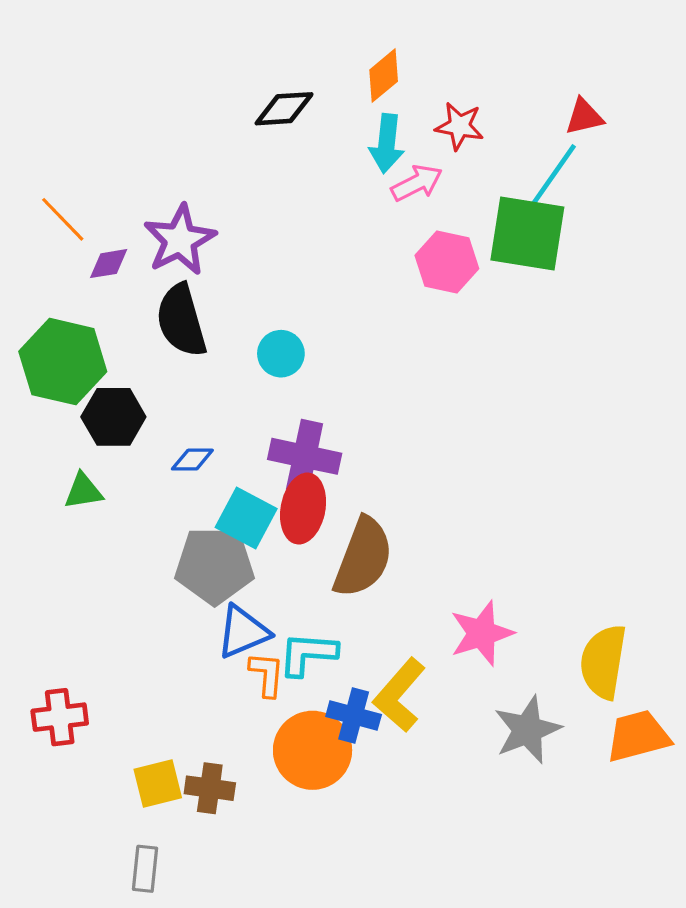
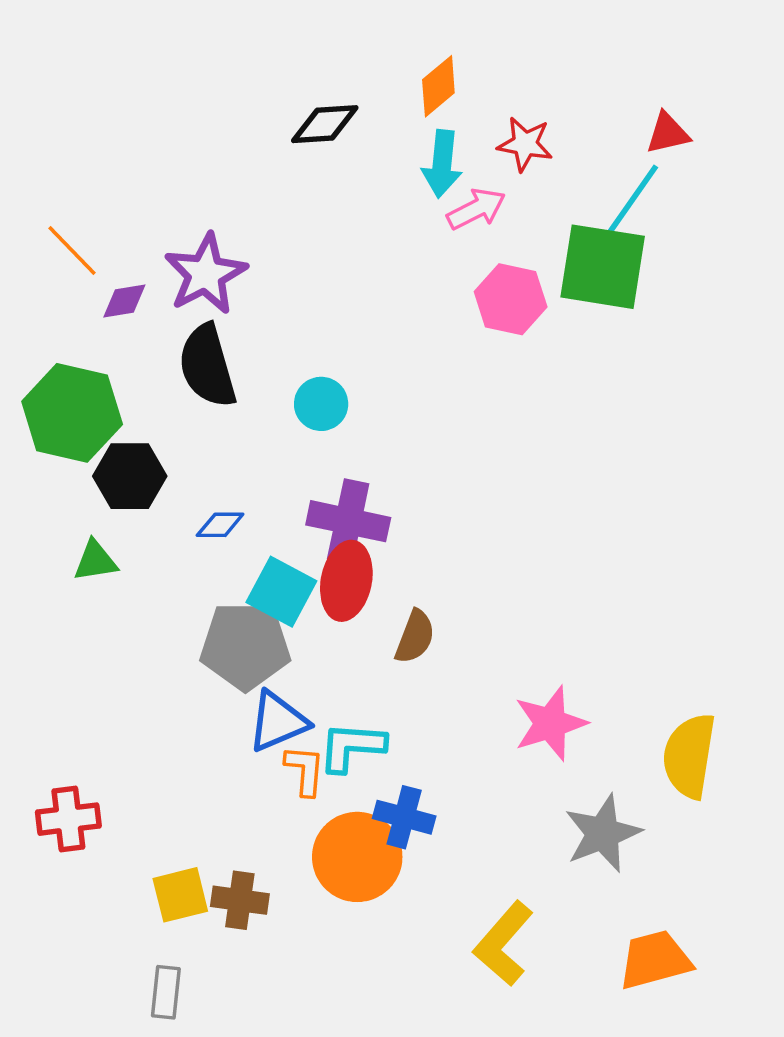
brown semicircle: (363, 558) -> (415, 637), size x0.6
yellow L-shape: (399, 695) -> (503, 944), moved
orange trapezoid: (638, 736) -> (655, 960), moved

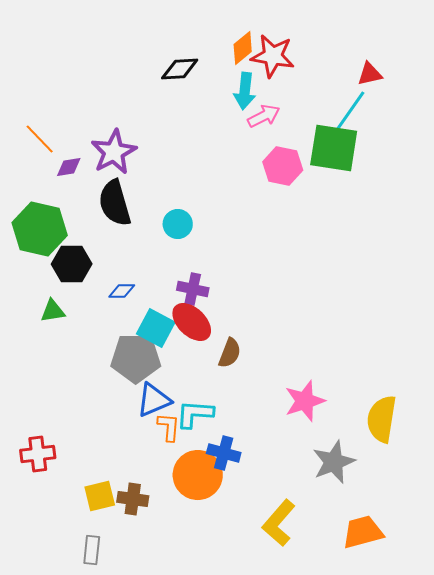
red star: (525, 144) -> (273, 56), moved, size x1.4
purple cross: (348, 521) -> (193, 289), size x0.7
red ellipse: (346, 581) -> (192, 322), turned -57

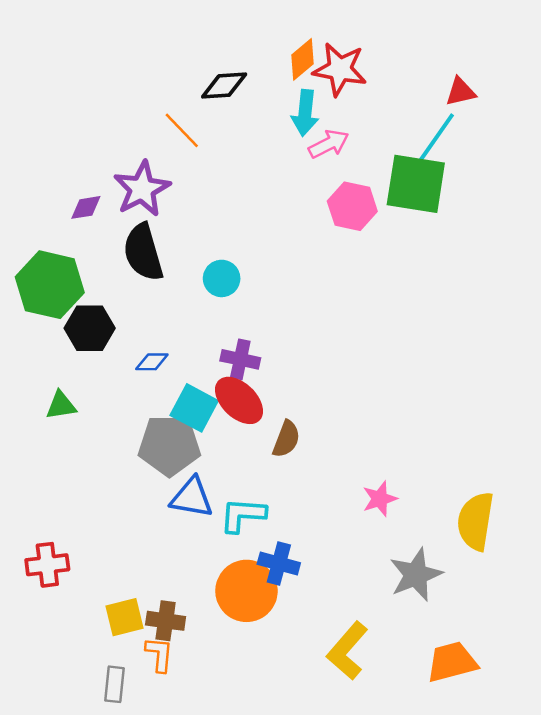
orange line: (40, 139) -> (182, 130), moved
green triangle: (53, 311) -> (61, 405), moved
blue triangle: (154, 400) -> (192, 498), turned 33
pink star: (305, 401) -> (380, 499), size x0.7
orange L-shape: (169, 427) -> (159, 654), moved

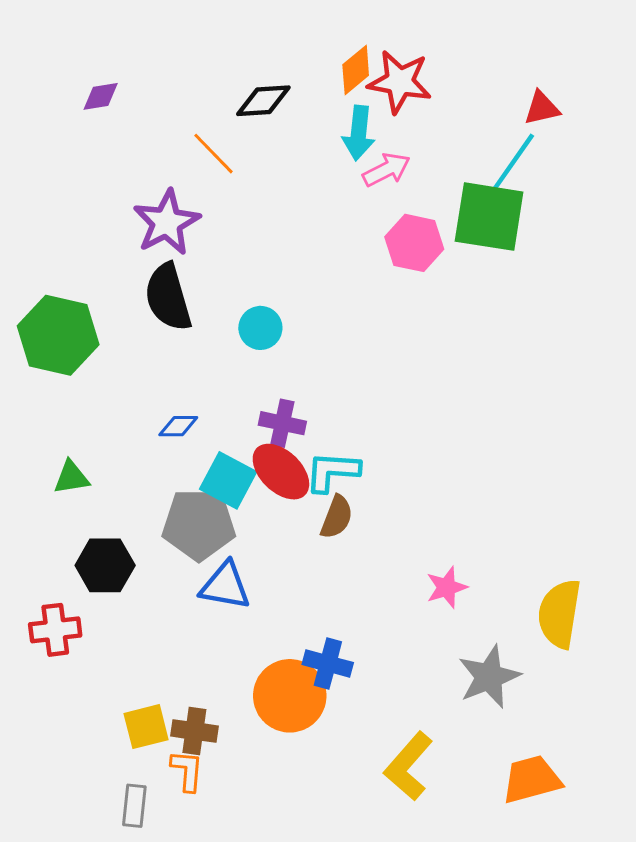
purple diamond: (86, 207) -> (101, 96), moved
black hexagon: (90, 328) -> (105, 565), moved
cyan L-shape: (243, 515) -> (332, 472), moved
red cross: (47, 565) -> (55, 630), moved

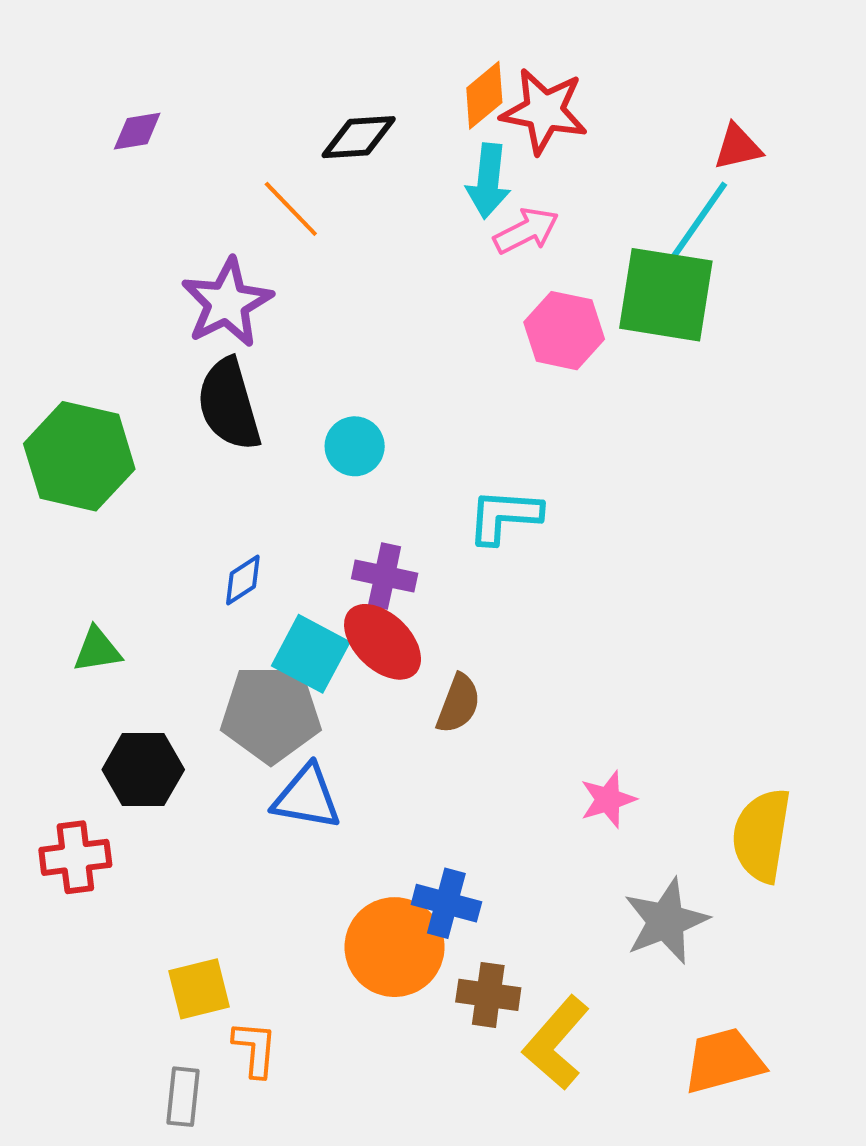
blue diamond: (178, 426) -> (243, 580), turned -33
cyan L-shape: (332, 472) -> (504, 516), moved
brown cross: (194, 731) -> (488, 995), moved

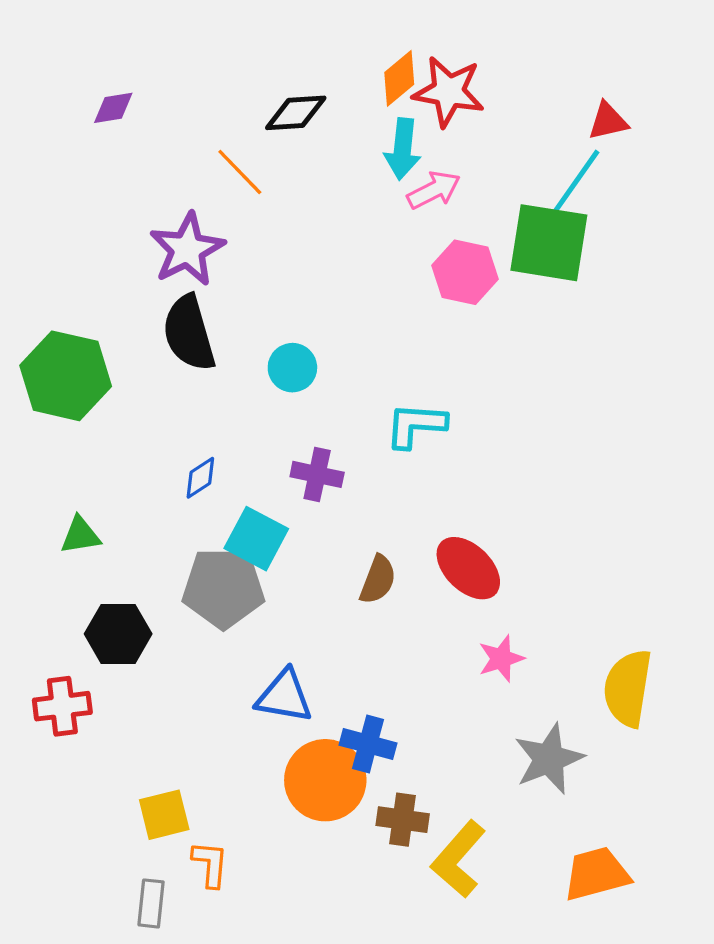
red ellipse: (383, 642) -> (468, 568), moved
blue triangle: (307, 797) -> (284, 696), moved

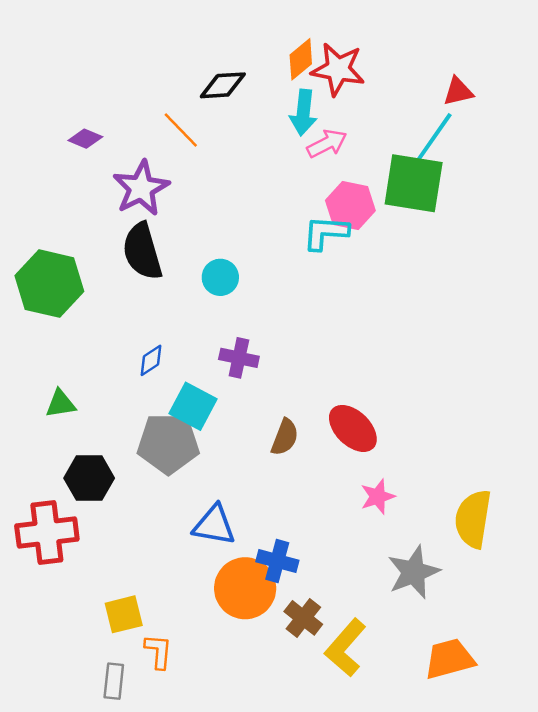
purple diamond: (113, 108) -> (85, 139), moved, turned 32
cyan L-shape: (416, 425) -> (326, 233), moved
red cross: (62, 706) -> (47, 533), size x1.4
brown cross: (403, 820) -> (303, 618), turned 30

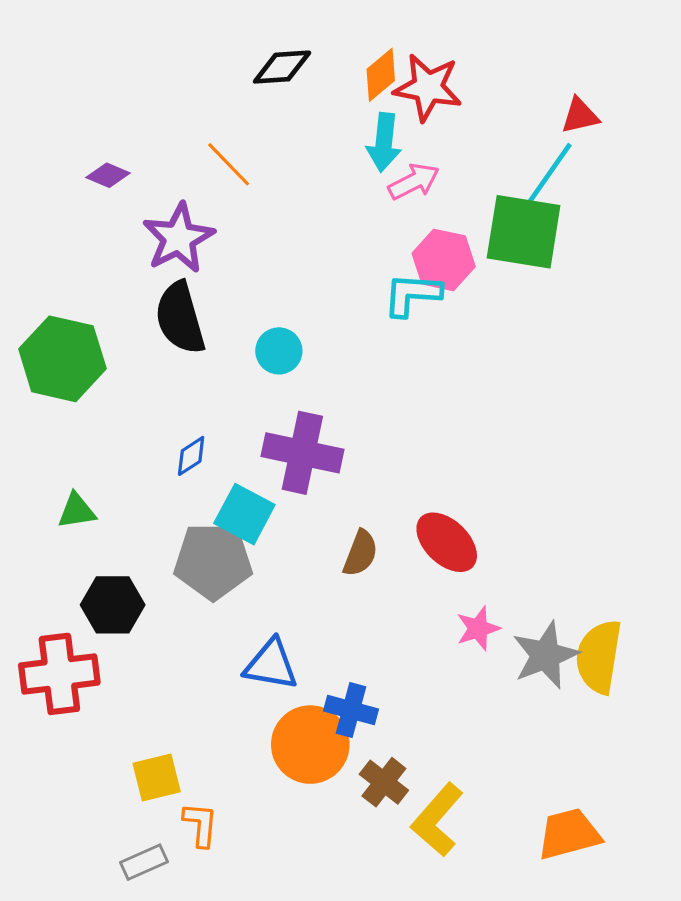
black diamond: (223, 85) -> (282, 67), moved
purple cross: (239, 358) -> (302, 453), size x1.6
gray star: (414, 572) -> (545, 655), moved
gray rectangle: (114, 681) -> (144, 862), turned 60

